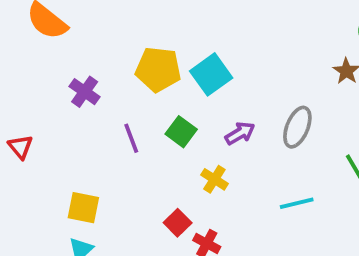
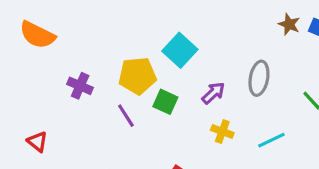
yellow pentagon: (158, 69) -> (137, 76), moved
yellow cross: (214, 179) -> (222, 132), moved

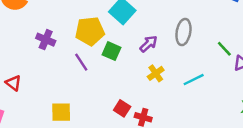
yellow cross: (222, 132) -> (156, 73), turned 35

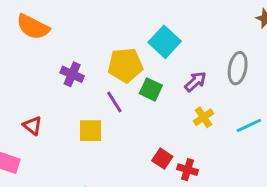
yellow square: (61, 112) -> (91, 131), moved

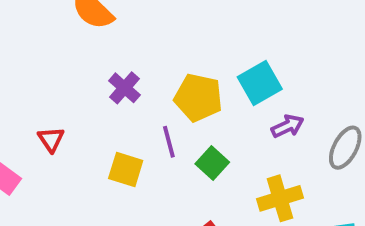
purple arrow: (195, 82) -> (288, 126), moved
green square: (151, 89) -> (212, 163), moved
yellow cross: (203, 117) -> (280, 198), size x1.5

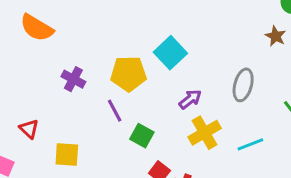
purple arrow: (288, 126) -> (190, 99), moved
green square: (212, 163) -> (142, 136), moved
yellow square: (126, 170) -> (67, 155), moved

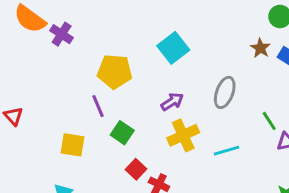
cyan square: (170, 53) -> (173, 48), moved
purple cross: (73, 79) -> (62, 34), moved
yellow square: (67, 155) -> (72, 145), moved

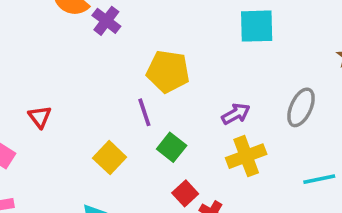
cyan square: (173, 48) -> (257, 26), moved, turned 32
yellow square: (72, 145) -> (110, 158), turned 30
cyan line: (227, 151) -> (319, 179), moved

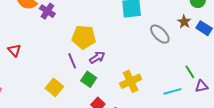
gray ellipse: (301, 107) -> (160, 34), moved, turned -65
purple arrow: (236, 114) -> (97, 57), moved
red triangle: (40, 117) -> (14, 50), moved

